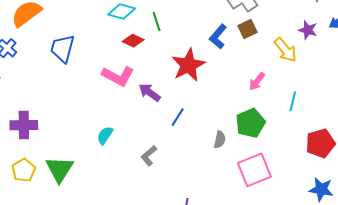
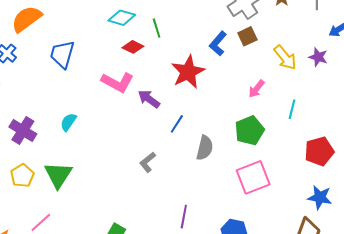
purple star: (308, 30) -> (318, 57), moved
purple cross: (24, 125) -> (23, 130), turned 32
cyan semicircle: (105, 135) -> (68, 122), moved
gray semicircle: (220, 140) -> (205, 148), moved, size x1.4

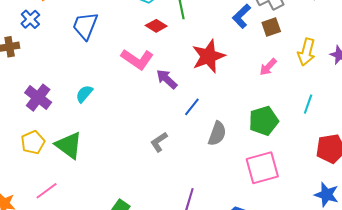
blue L-shape: (218, 44) -> (241, 16), moved
yellow arrow: (285, 58) -> (307, 52), turned 48
pink arrow: (256, 89) -> (268, 67), moved
green triangle: (58, 175) -> (69, 145), turned -32

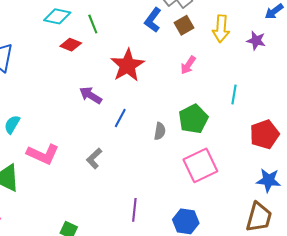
yellow arrow: (307, 52) -> (221, 29), moved
pink L-shape: (137, 59) -> (43, 154), moved
gray semicircle: (217, 134) -> (160, 131), moved, size x0.7

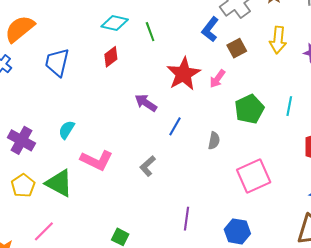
brown square: (184, 25) -> (237, 48), moved
red diamond: (71, 45) -> (111, 57), moved, turned -60
pink arrow: (188, 65) -> (217, 79), moved
green pentagon: (193, 119) -> (249, 109), moved

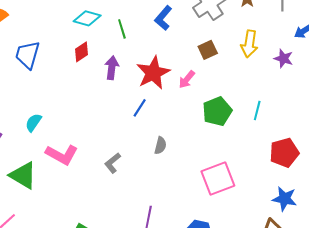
blue L-shape: (210, 29) -> (163, 18), moved
purple arrow: (146, 103) -> (112, 68), moved, turned 60
blue line: (175, 126) -> (140, 108), moved
gray semicircle: (214, 141) -> (160, 145), moved

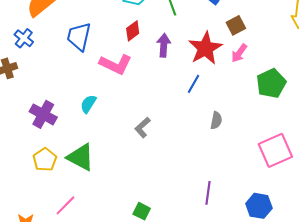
brown square: (208, 50) -> (236, 25), moved
pink L-shape: (62, 155) -> (116, 64), moved
gray L-shape: (113, 163) -> (143, 127), moved

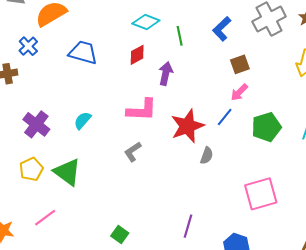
blue trapezoid: (79, 37) -> (83, 52), turned 84
red star: (205, 48) -> (187, 126), moved
pink L-shape: (116, 64) -> (142, 110), moved, turned -32
blue line: (194, 84) -> (225, 117), moved

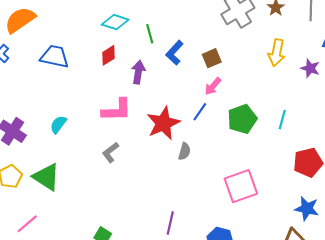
blue L-shape: (222, 29) -> (174, 53), moved

